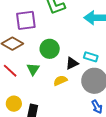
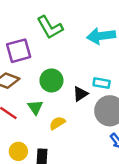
yellow semicircle: (60, 81) -> (57, 123), moved

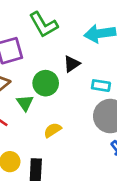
black triangle: (80, 94) -> (72, 64), moved
green triangle: (35, 107) -> (25, 103), moved

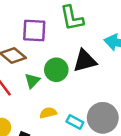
black triangle: (72, 64) -> (85, 61), size x1.5
cyan rectangle: (101, 86) -> (75, 122), moved

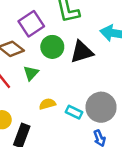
purple square: (34, 30) -> (31, 24), turned -35
green circle: (56, 70) -> (52, 47), moved

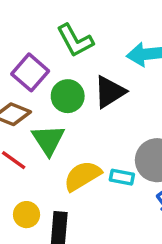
green triangle: (31, 73) -> (48, 140), size x1.5
yellow semicircle: (47, 104) -> (82, 176), size x1.6

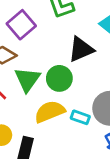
green circle: (68, 96) -> (59, 78), moved

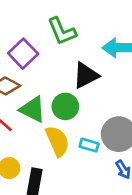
green triangle: (27, 79) -> (33, 109), turned -36
yellow semicircle: (50, 112) -> (57, 141), turned 92

